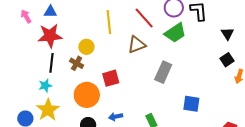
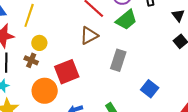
yellow line: (109, 22) -> (29, 15), moved, turned 30
red square: (111, 78) -> (67, 72), size x1.4
blue square: (191, 104) -> (150, 89), turned 36

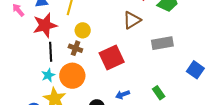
gray rectangle: (118, 60) -> (162, 43), turned 65
orange circle: (45, 91) -> (72, 76), moved

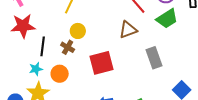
red star: (45, 25) -> (23, 26), moved
gray rectangle: (162, 43) -> (154, 58), turned 70
orange circle: (72, 76) -> (60, 74), size x0.7

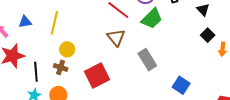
brown triangle: (128, 30) -> (116, 38), turned -36

